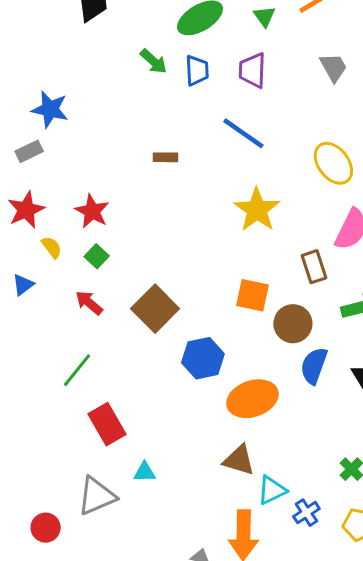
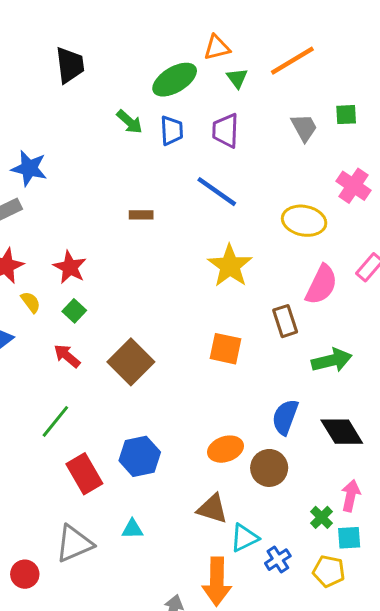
yellow ellipse: (333, 163) -> (304, 221), turned -42
brown circle: (293, 324) -> (269, 468), moved
blue hexagon: (203, 358) -> (140, 456), moved
orange ellipse: (252, 399) -> (226, 449), size x0.7
cyan triangle: (145, 472) -> (132, 529), moved

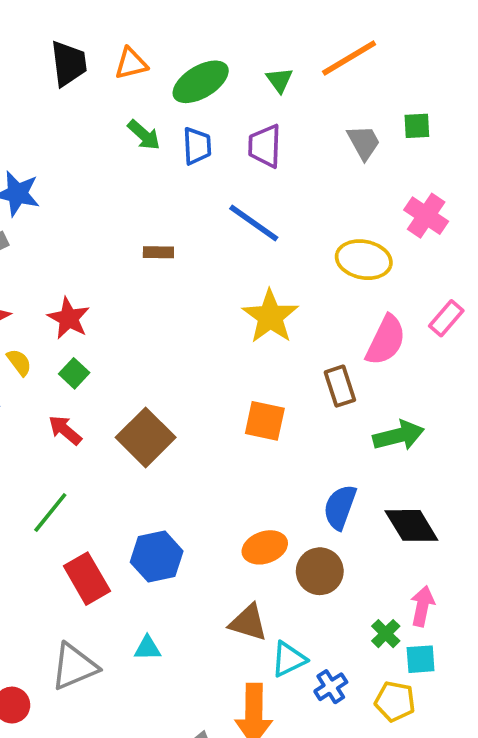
orange triangle: (217, 48) -> (131, 64), moved

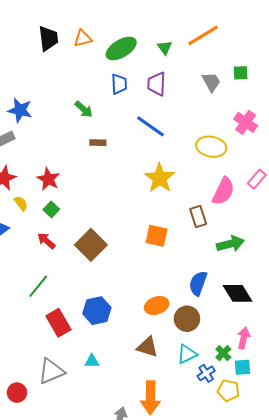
green arrow: (144, 135) -> (84, 109), moved
cyan triangle: (289, 659) -> (187, 354), moved
blue cross: (331, 687) -> (206, 373), moved

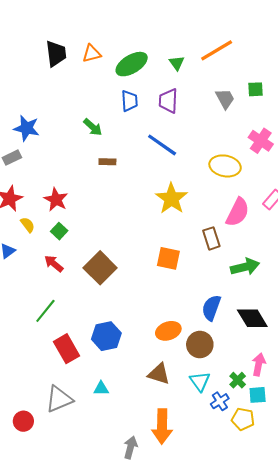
cyan triangle: (187, 354) -> (200, 381), turned -40

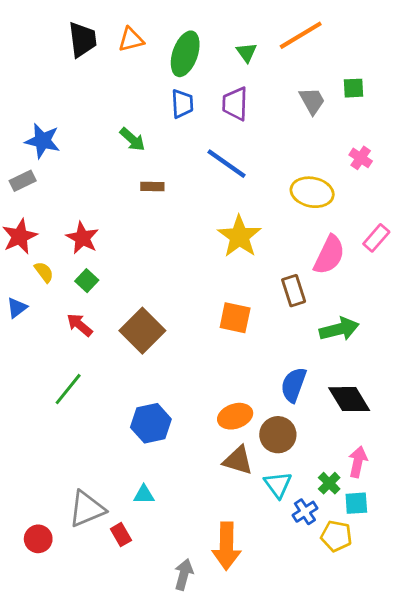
green ellipse: (132, 64) -> (185, 54), turned -40
pink cross: (261, 141) -> (361, 158), size x0.7
red rectangle: (66, 349) -> (121, 535), moved, size x0.6
brown triangle: (159, 374) -> (238, 460), moved

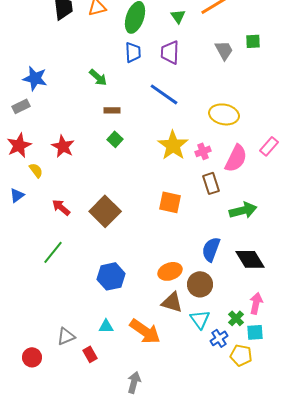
pink cross: (361, 158) -> (203, 151), moved, turned 35
green square: (87, 281) -> (115, 139), moved
gray triangle: (87, 509) -> (66, 336), size x0.7
orange arrow: (227, 546) -> (145, 331), moved, turned -56

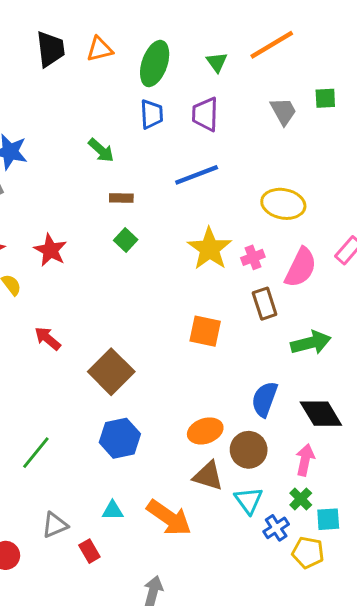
blue line: (164, 94) -> (197, 175), turned -56
brown square: (105, 211) -> (111, 372), moved
green line: (53, 252) -> (36, 453), moved
pink arrow: (256, 303) -> (305, 460), moved

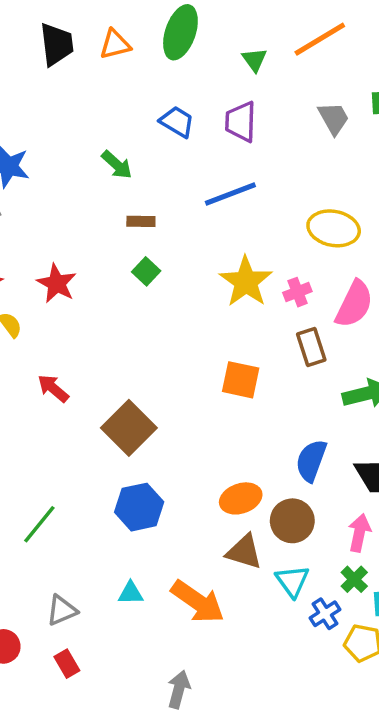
green ellipse: (155, 64) -> (180, 32), moved
blue trapezoid: (152, 114) -> (177, 122), turned -56
red rectangle: (89, 551) -> (67, 664), moved

